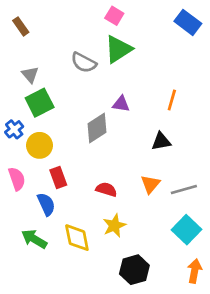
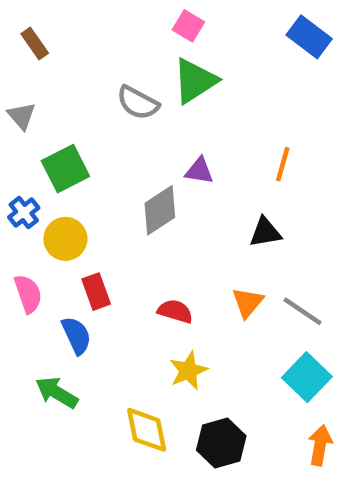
gray triangle: (30, 75) -> (22, 116), moved
gray line: (184, 189) -> (303, 311), turned 50
yellow diamond: (77, 238) -> (147, 430), moved

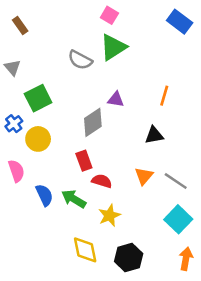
red rectangle: (96, 292) -> (84, 161), moved
green arrow: (57, 393) -> (74, 199), moved

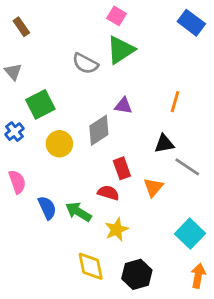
yellow circle: (38, 139) -> (59, 144), moved
red rectangle: (84, 161) -> (122, 168), moved
gray line: (176, 181) -> (187, 167), moved

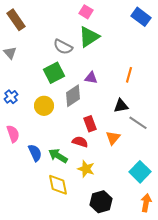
brown rectangle: (21, 27) -> (16, 20), size x1.5
green square: (40, 104) -> (54, 73), moved
yellow star: (117, 229) -> (86, 169), turned -30
yellow diamond: (91, 266) -> (58, 185), moved

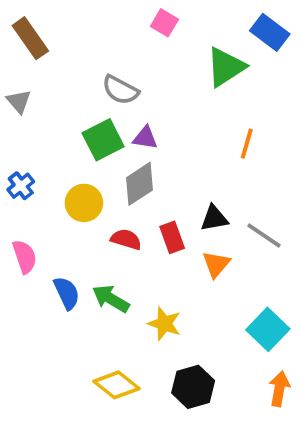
green triangle: (89, 37) -> (226, 67), moved
purple triangle: (91, 78) -> (145, 138), moved
black triangle: (121, 106) -> (214, 218), moved
red semicircle: (80, 142) -> (126, 239), moved
yellow diamond: (58, 185) -> (117, 385), moved, turned -40

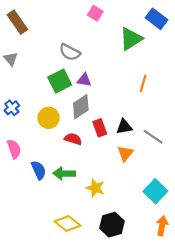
red rectangle: (172, 237) -> (100, 128), moved
green arrow: (111, 299) -> (64, 173), turned -30

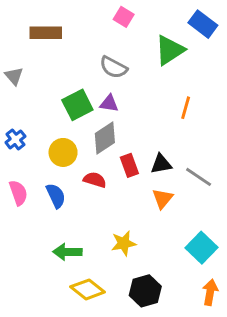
brown rectangle: (17, 22) -> (46, 33), moved, turned -55
gray semicircle: (70, 52) -> (114, 67), moved
blue semicircle: (39, 170) -> (56, 196), moved
green arrow: (64, 173) -> (67, 252), moved
yellow star: (95, 188) -> (124, 243), turned -30

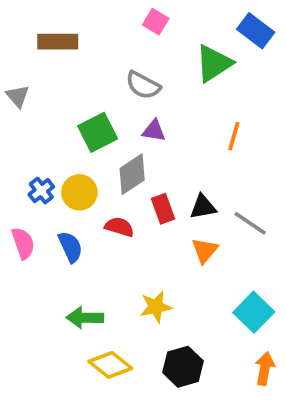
purple triangle: (109, 103) -> (154, 131), moved
blue cross: (15, 139) -> (41, 191), moved

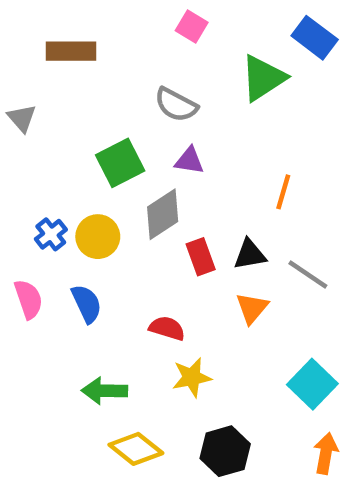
orange line: (234, 136) -> (283, 192), moved
red semicircle: (119, 227) -> (167, 328), moved

